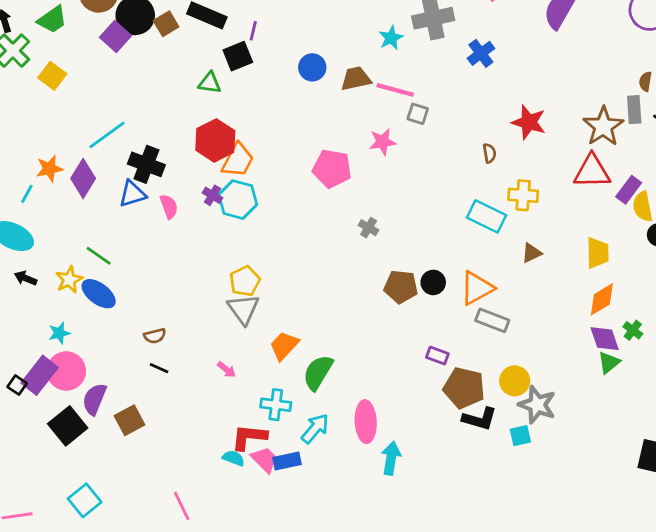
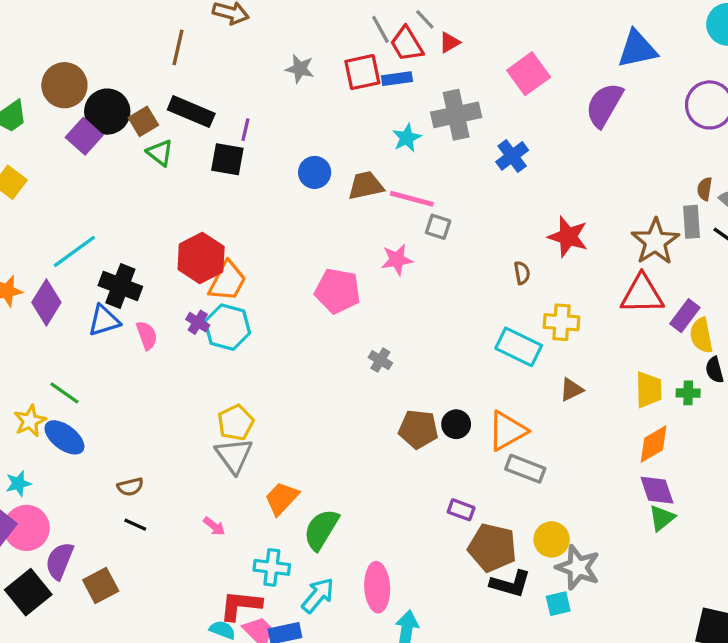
black square: (238, 56) -> (227, 159), turned 32
green triangle: (210, 83) -> (160, 153), moved, turned 30
green cross: (633, 330) -> (688, 393), moved, turned -36

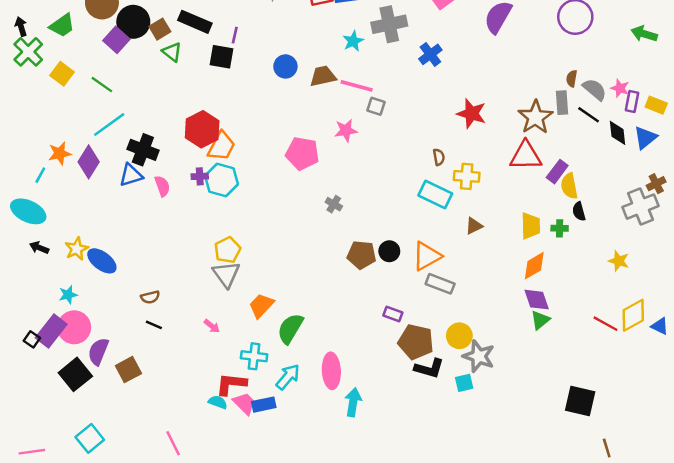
brown semicircle: (522, 273) -> (439, 157), moved
purple cross: (198, 322) -> (200, 176), turned -35
green line: (64, 393) -> (102, 85), moved

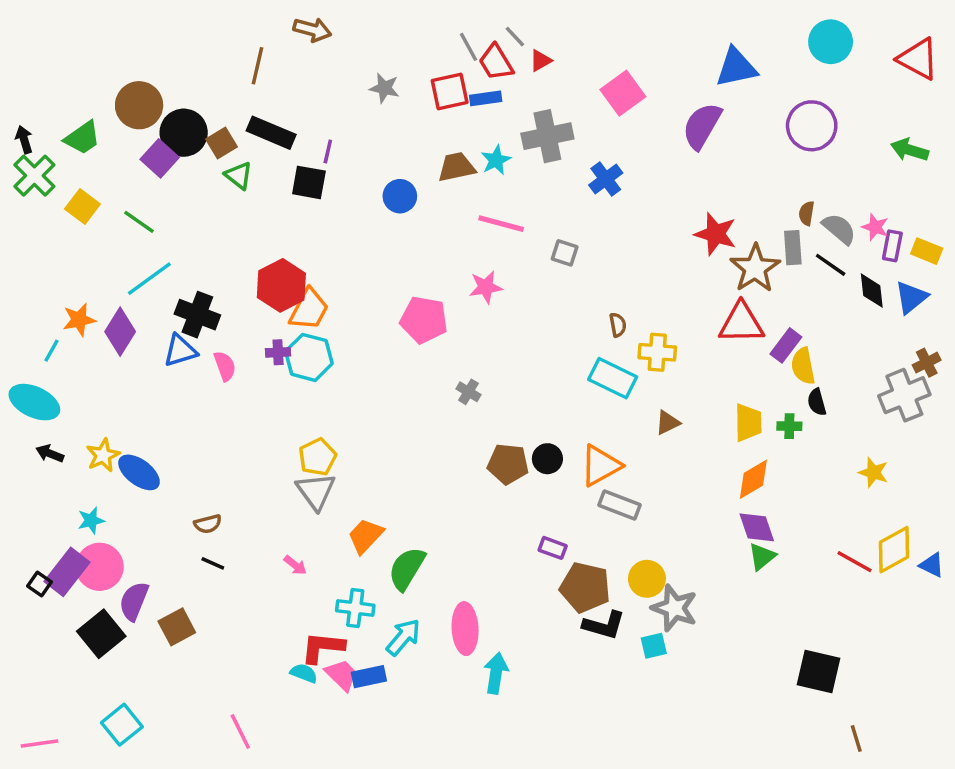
brown trapezoid: (323, 76) -> (456, 167), moved
gray square: (376, 106) -> (565, 253), moved
red star: (471, 114) -> (716, 234), moved

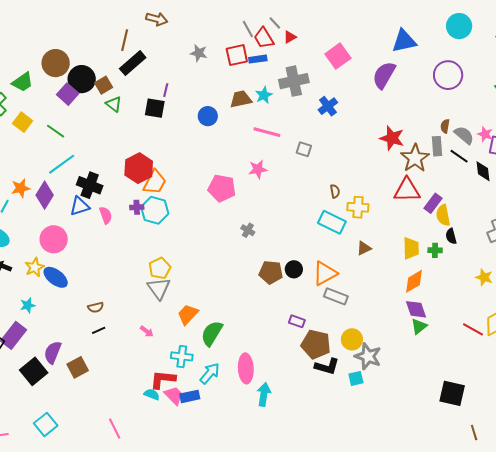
black rectangle: (271, 133) -> (133, 63), moved, turned -64
black line: (213, 563) -> (99, 330), turned -48
pink circle: (100, 567) -> (54, 239), moved

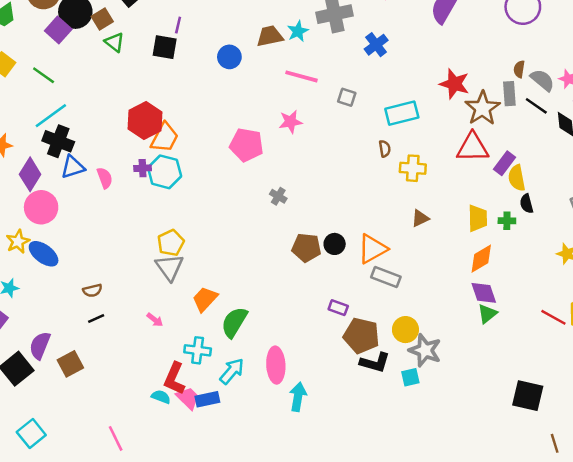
black cross: (90, 185) -> (58, 141), moved
purple diamond: (45, 195) -> (30, 174), moved
cyan rectangle: (332, 222) -> (402, 113), moved, turned -40
red L-shape: (163, 379) -> (174, 378), turned -72

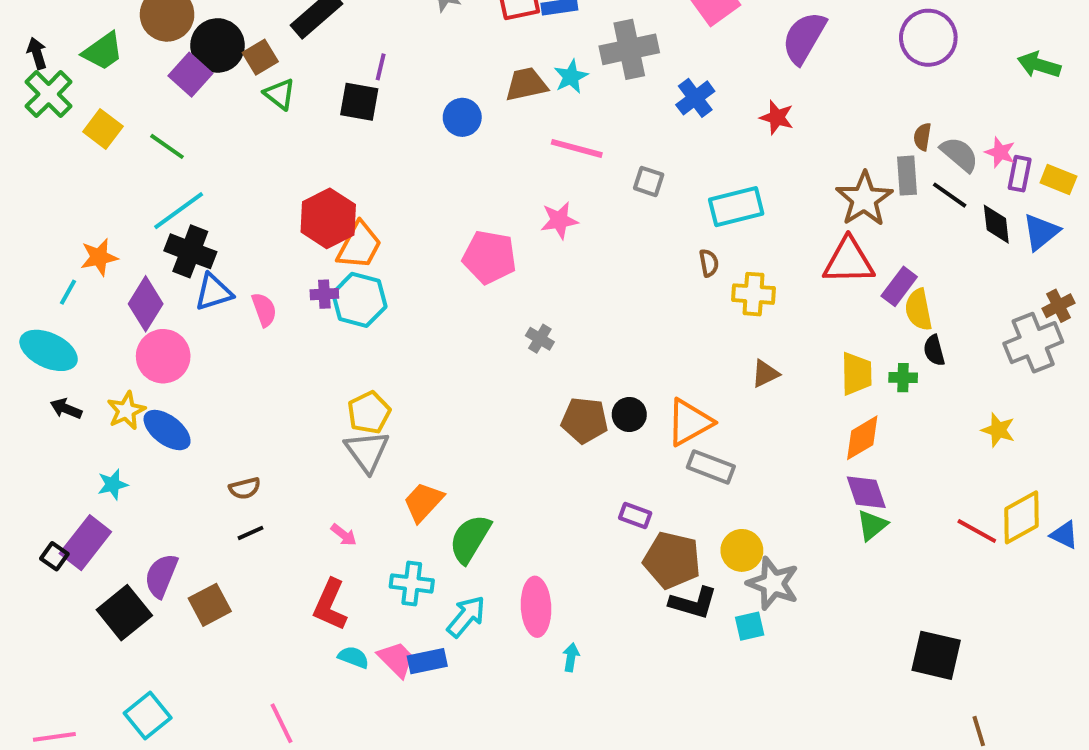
red star: (454, 84) -> (777, 117), moved, size x0.7
red L-shape: (174, 378) -> (330, 605), moved
cyan arrow: (298, 397) -> (571, 657), size x0.6

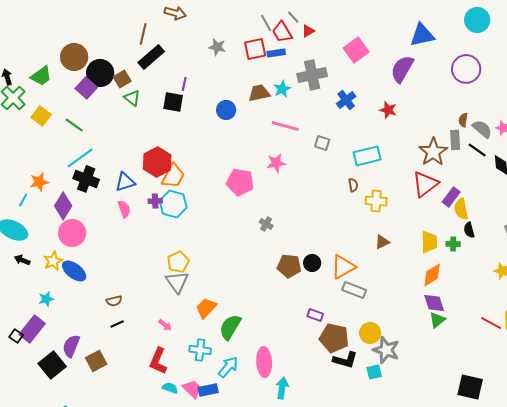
red triangle: (849, 261) -> (425, 184), turned -36
blue triangle: (214, 292) -> (125, 182), moved
cyan arrow: (571, 657) -> (282, 388), size x1.5

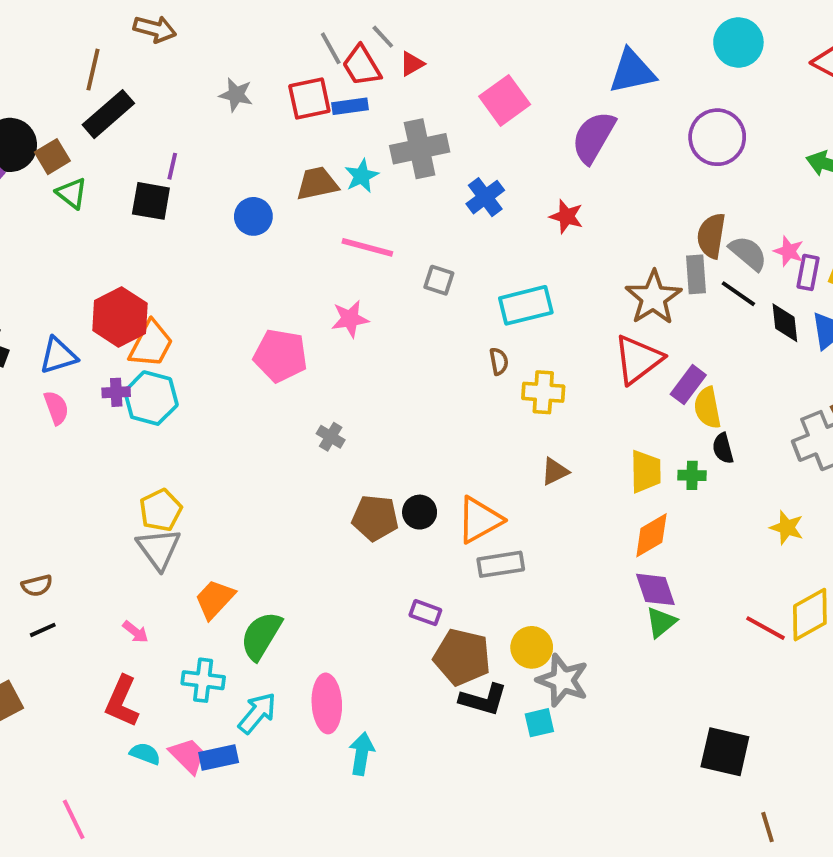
brown semicircle: (463, 120) -> (711, 236), size x1.6
gray rectangle: (354, 290) -> (501, 564), turned -30

